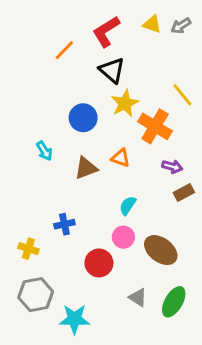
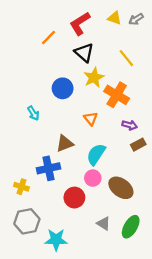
yellow line: (182, 95) -> (126, 58), moved
orange triangle: (120, 158) -> (91, 119), turned 32
brown triangle: (86, 168) -> (65, 143), moved
cyan semicircle: (128, 205) -> (96, 154), size x1.5
blue cross: (64, 224) -> (48, 168), size x1.5

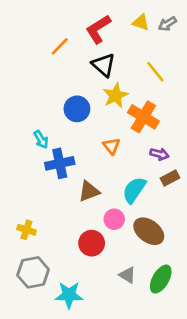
brown triangle: (65, 143) -> (89, 191), moved
cyan semicircle: (96, 154) -> (134, 190), moved
blue cross: (48, 168) -> (60, 163), moved

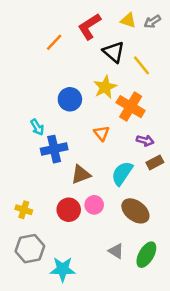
black triangle: (104, 65) -> (114, 52), moved
pink circle: (114, 219) -> (94, 205), moved
red circle: (92, 243) -> (69, 210), moved

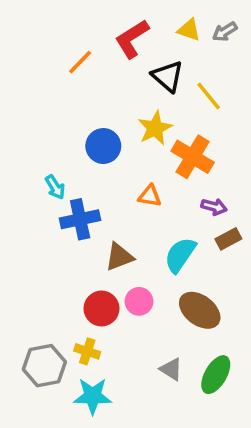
orange triangle: (101, 133) -> (150, 196), turned -42
yellow cross: (24, 210) -> (87, 351), moved

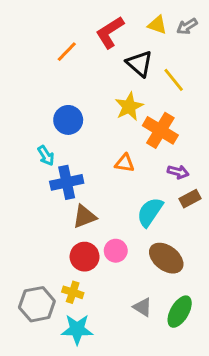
blue circle: (103, 146) -> (68, 120), moved
brown triangle: (119, 257) -> (85, 217), moved

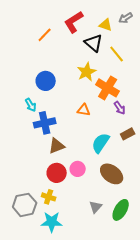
yellow triangle: (157, 25) -> (106, 25), moved
purple arrow: (178, 172) -> (120, 108), moved, turned 40
gray triangle: (142, 307) -> (96, 207), turned 40

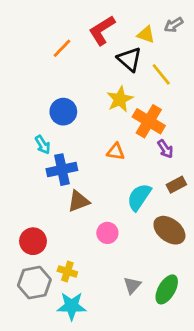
red circle: (57, 173) -> (33, 241), moved
brown ellipse: (112, 174) -> (169, 230), moved

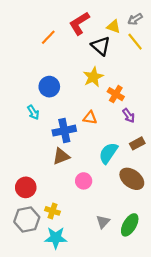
yellow line: (161, 74) -> (135, 42), moved
orange cross: (149, 121) -> (116, 94), size x0.7
blue cross: (62, 170) -> (64, 131), moved

